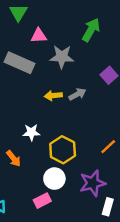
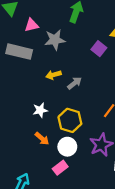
gray arrow: (77, 94) -> (75, 83), moved
orange arrow: (14, 158) -> (42, 139), moved

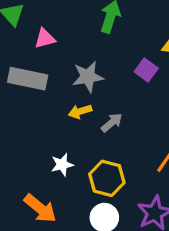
gray star: (55, 40) -> (88, 77), moved
orange arrow: (42, 139) -> (40, 208), moved, size x1.5

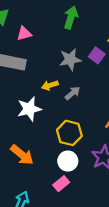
gray star: (88, 77) -> (70, 59), moved
white star: (62, 165) -> (29, 109), moved, size x1.5

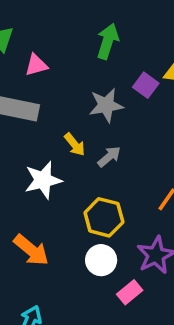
purple square: (97, 55) -> (146, 85), moved
yellow arrow: (50, 85) -> (75, 144), turned -112
pink rectangle: (61, 184) -> (130, 292), moved

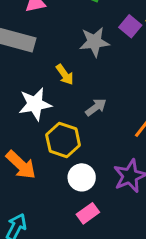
gray arrow: (109, 157) -> (96, 107), moved
yellow hexagon: (104, 217) -> (63, 140), moved
pink rectangle: (130, 292) -> (88, 213), moved

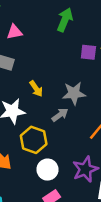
purple square: (130, 26) -> (88, 52), turned -35
gray star: (94, 42) -> (74, 93), moved

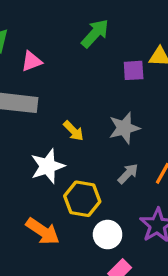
green arrow: (65, 20) -> (95, 33), turned 30
gray arrow: (60, 115) -> (128, 174), moved

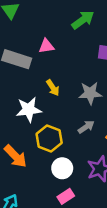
pink triangle: (32, 61) -> (46, 46), moved

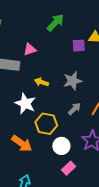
yellow arrow: (53, 88) -> (41, 82), turned 152
white star: (29, 110) -> (25, 104), turned -30

